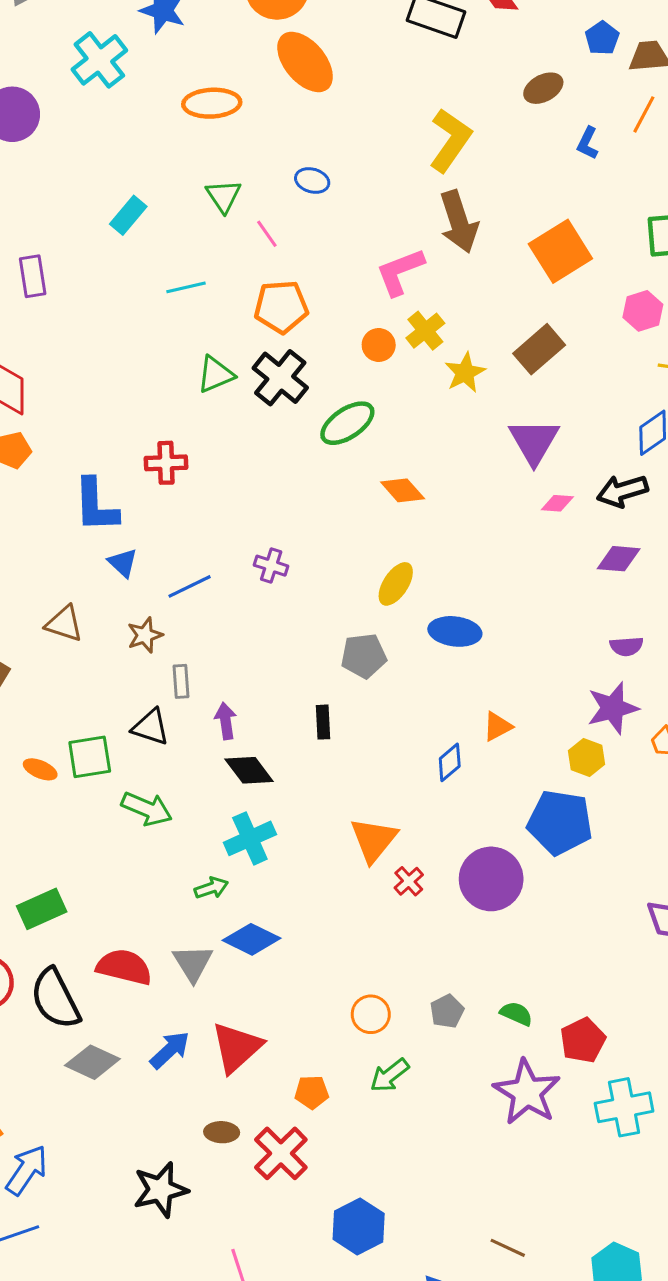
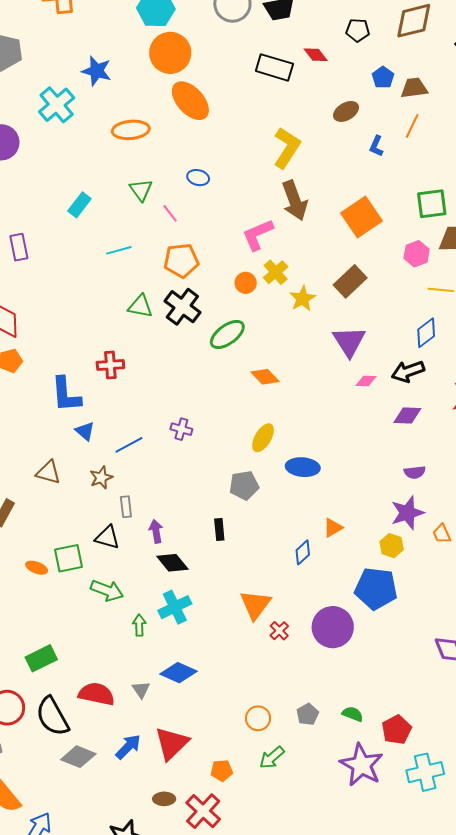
green triangle: (216, 375) -> (140, 306), turned 36
green arrow: (211, 888) -> (139, 625), moved, turned -70
gray triangle: (193, 963) -> (141, 690), size x0.7

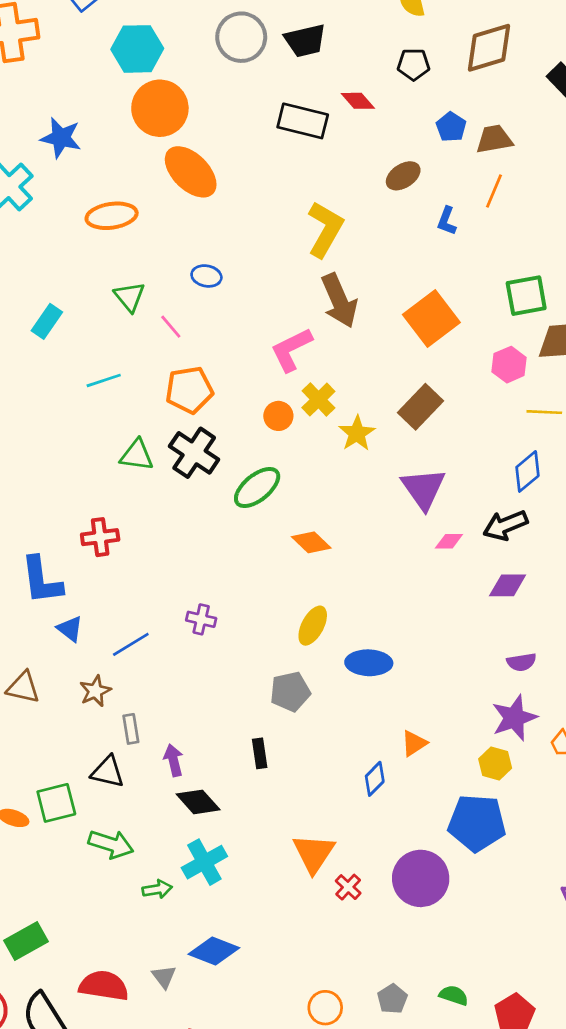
green arrow: (139, 625) -> (157, 889), turned 85

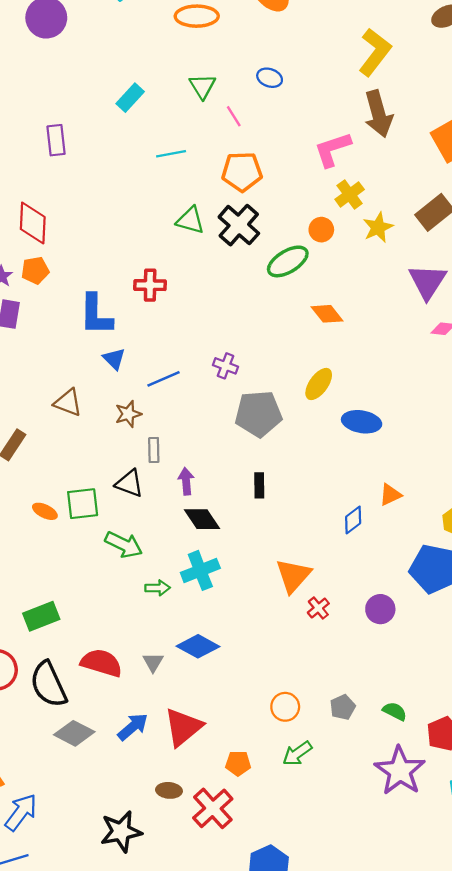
orange circle: (278, 416) -> (321, 230), moved
gray pentagon: (290, 692) -> (258, 414), moved, size x1.4
purple circle: (421, 878) -> (380, 609), size x0.6

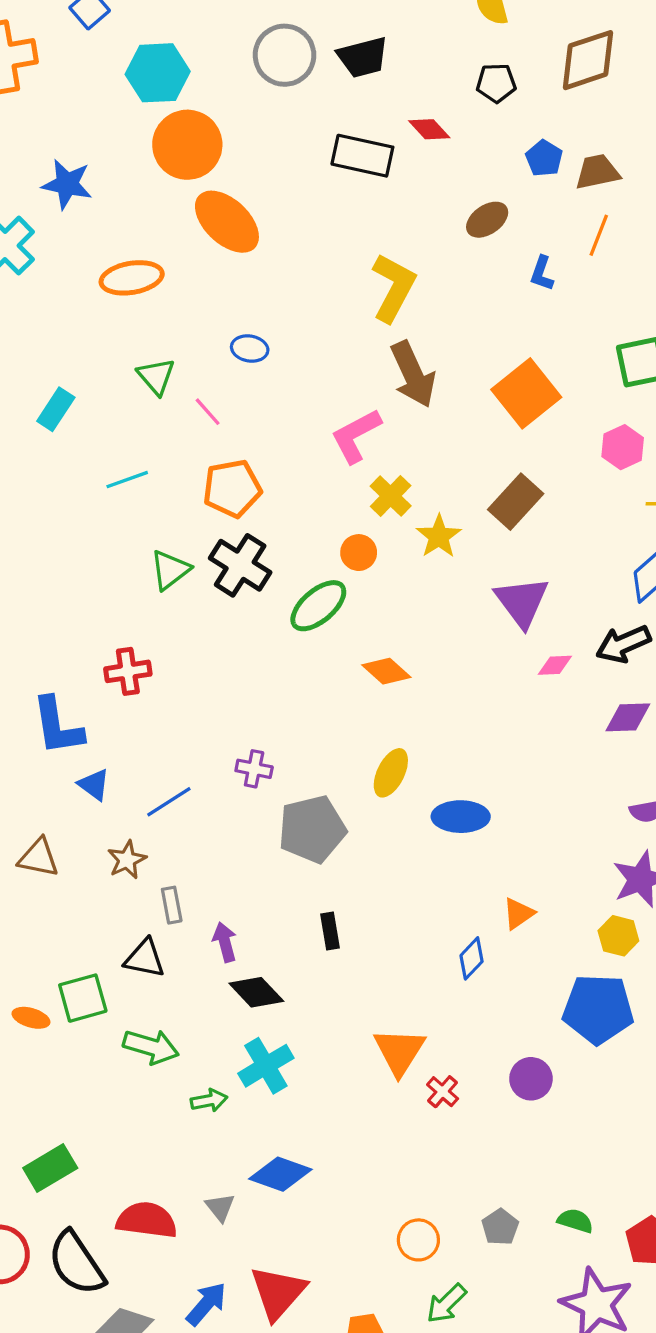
green triangle: (190, 220) -> (170, 570), turned -44

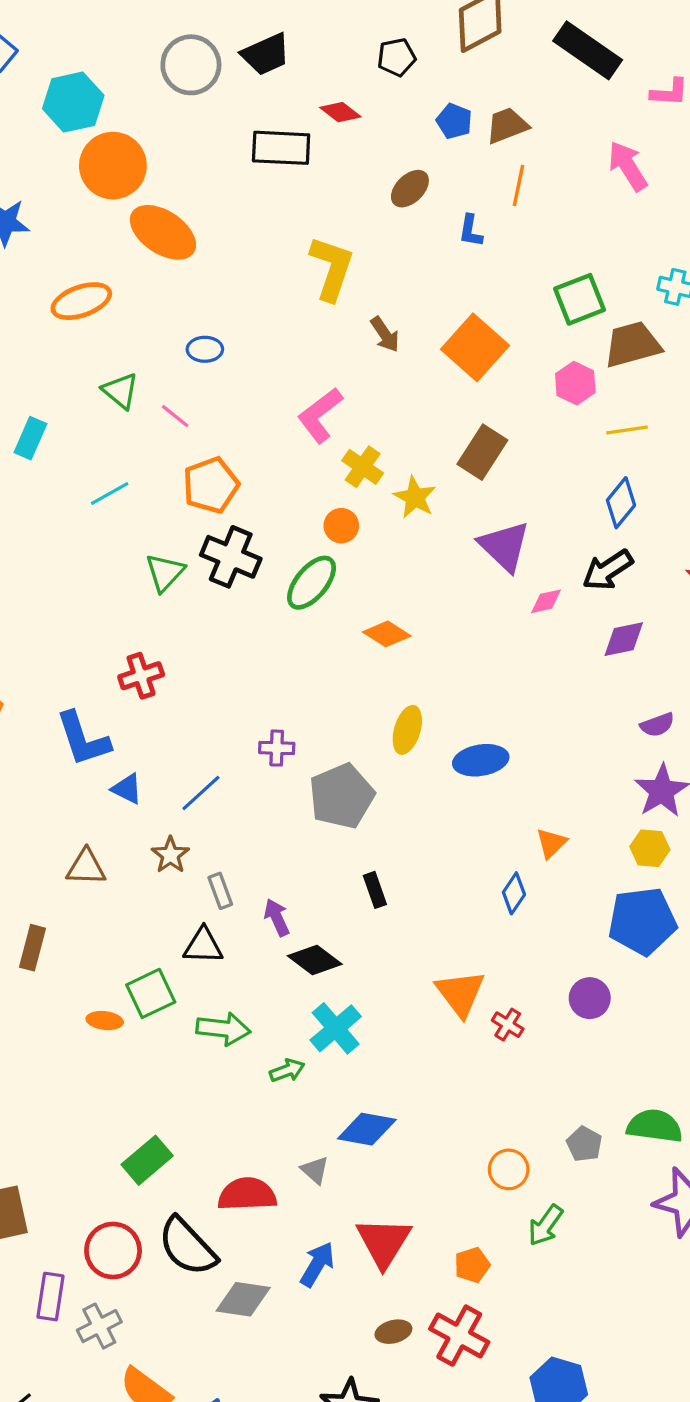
brown arrow: (413, 374) -> (385, 334), moved, size x0.6
green semicircle: (575, 1221) -> (655, 1126), size x1.6

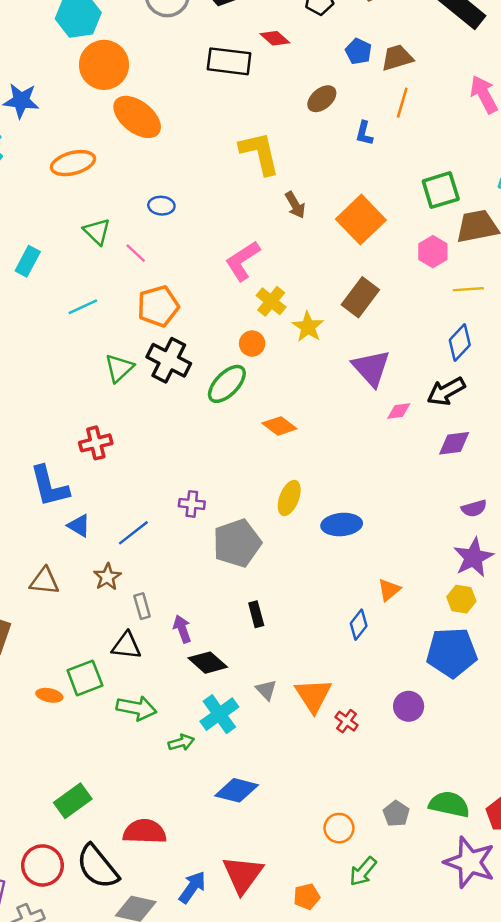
yellow L-shape: (332, 268) -> (260, 153), turned -36
gray triangle: (315, 1170) -> (266, 690), moved

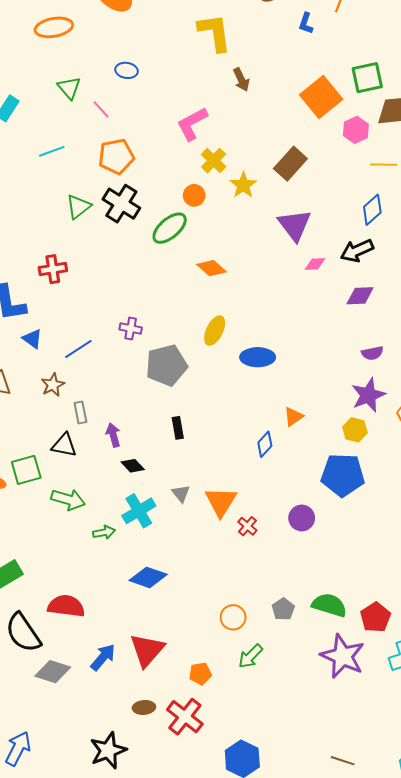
orange square: (361, 220) -> (321, 97), moved
black diamond: (208, 663) -> (133, 466), size x0.7

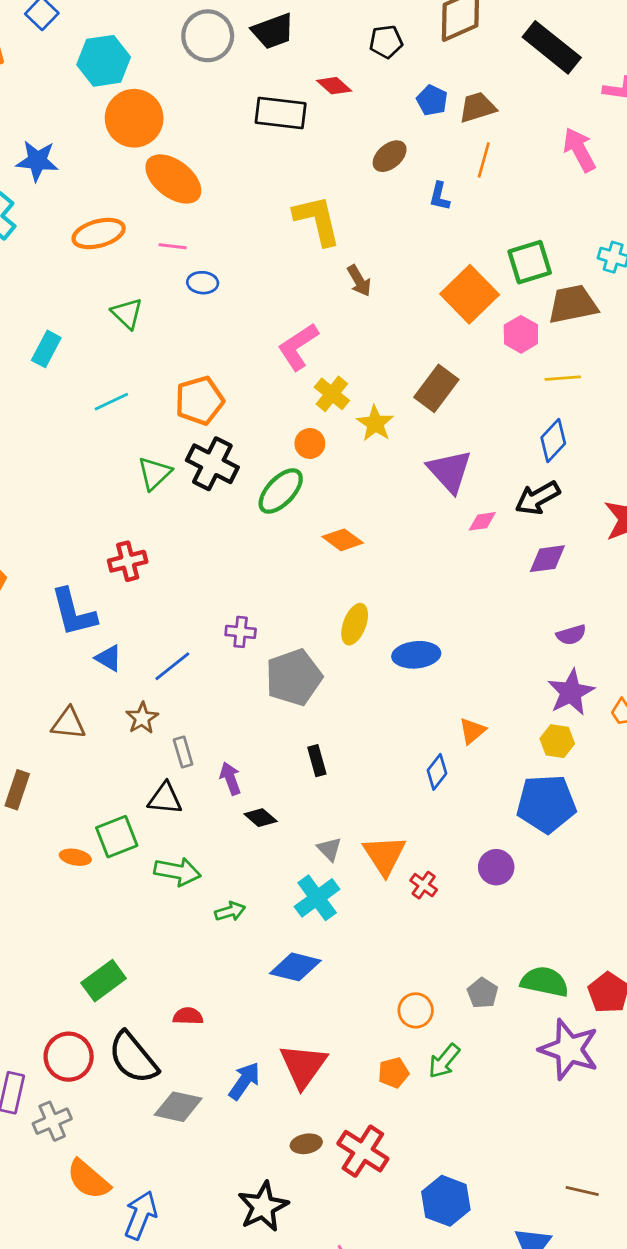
pink line: (101, 109) -> (173, 246), moved, turned -36
cyan cross: (139, 511) -> (317, 898), moved
red semicircle: (66, 606) -> (188, 1016), size x0.6
orange pentagon: (200, 674) -> (393, 1073), moved

